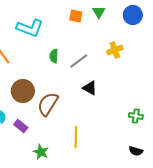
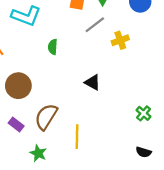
gray line: (79, 61) -> (95, 25), moved
brown semicircle: (48, 104) -> (46, 117), moved
green cross: (136, 116) -> (144, 113), turned 32

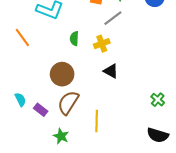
yellow cross: (120, 40) -> (102, 44), moved
brown circle: (18, 86) -> (62, 74), moved
black semicircle: (144, 152) -> (158, 135), size x1.5

